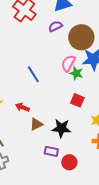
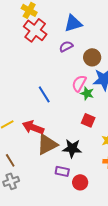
brown circle: (81, 37) -> (92, 57), size x0.7
red arrow: (22, 107) -> (33, 127), size x1.5
brown triangle: (36, 124) -> (47, 144), size x1.6

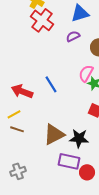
red arrow: (33, 127) -> (22, 91), moved
brown line: (10, 160) -> (17, 129), moved, turned -40
purple rectangle: (62, 171) -> (69, 161), size x1.5

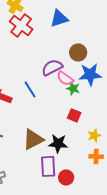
purple semicircle: (73, 36) -> (52, 67), moved, size x1.5
pink semicircle: (86, 73) -> (65, 78), turned -84
purple rectangle: (69, 161) -> (48, 166), turned 75

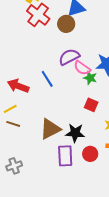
brown circle: (78, 52) -> (66, 24), moved
red circle: (66, 177) -> (90, 154), moved

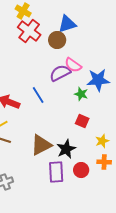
pink semicircle: (82, 68) -> (73, 65), moved
black star: (75, 133) -> (66, 149), turned -30

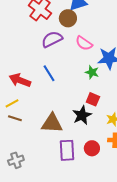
purple semicircle: (60, 73) -> (52, 39), moved
brown triangle: (41, 145) -> (52, 123), turned 30
black star: (66, 149) -> (82, 115), moved

